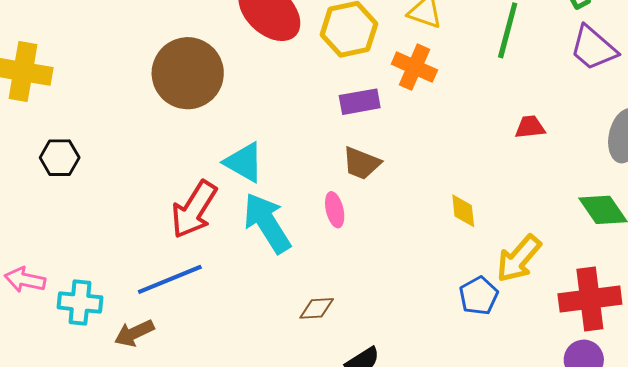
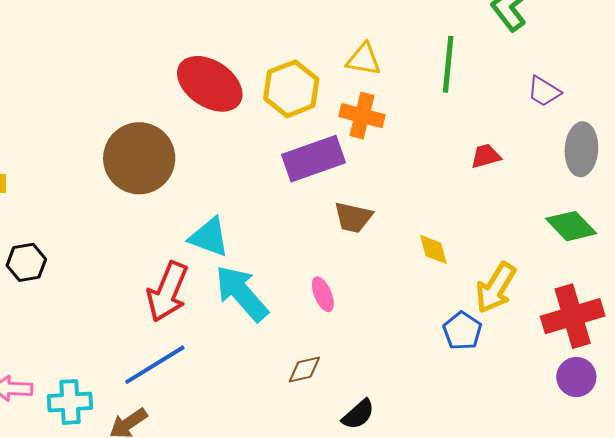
purple trapezoid: (593, 48) -> (544, 91), moved, size x0.7
purple rectangle: (360, 102) -> (314, 159), size x1.5
brown trapezoid: (361, 163) -> (353, 217), moved
pink ellipse: (335, 210) -> (323, 294), moved

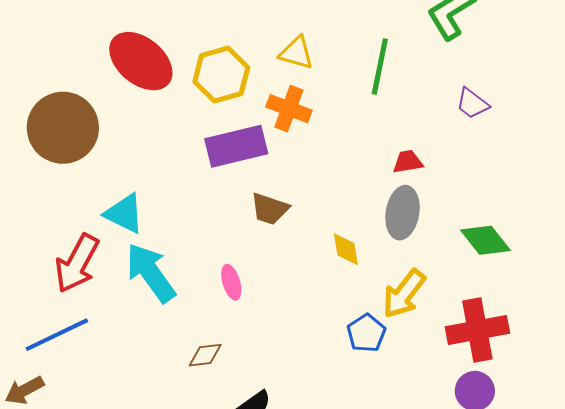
gray ellipse: (581, 149) -> (403, 213), moved

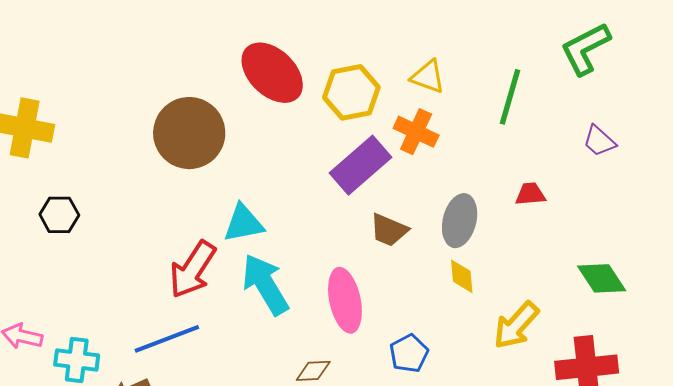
purple rectangle: (236, 146) -> (361, 165), turned -32
cyan triangle: (124, 213) -> (244, 223), turned -42
gray ellipse: (403, 213) -> (460, 221), moved
pink ellipse: (231, 282) -> (345, 300), size x1.8
blue pentagon: (366, 333) -> (409, 353), moved

